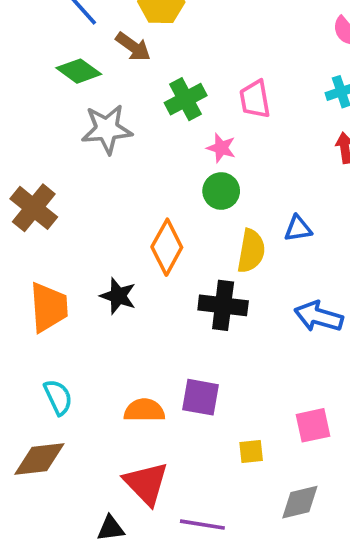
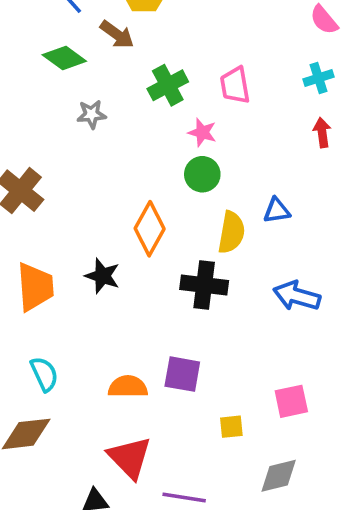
gray star: (107, 129) -> (92, 114), size x0.6

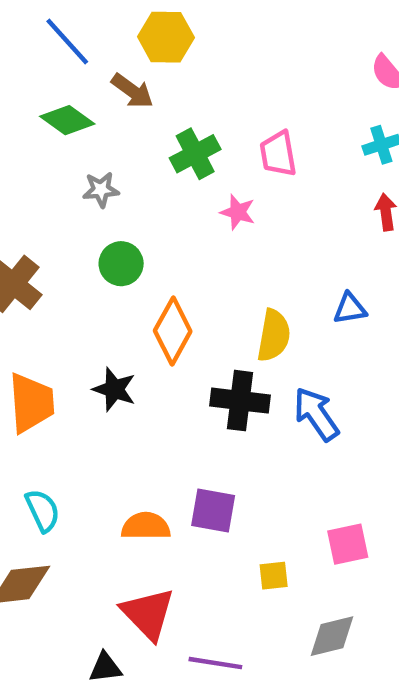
green circle: (202, 174) -> (121, 264), moved
blue triangle: (277, 211) -> (350, 309), moved
blue arrow: (297, 296) -> (316, 414), moved, turned 39

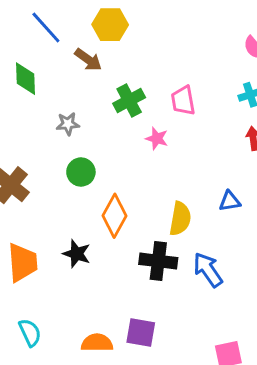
green diamond: (67, 120) -> (25, 79), moved, turned 52

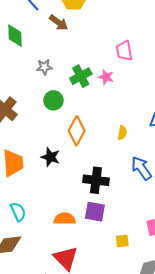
green cross: (129, 101) -> (81, 76), moved
yellow semicircle: (180, 219) -> (122, 133), size x0.6
black cross: (158, 261) -> (96, 180), moved

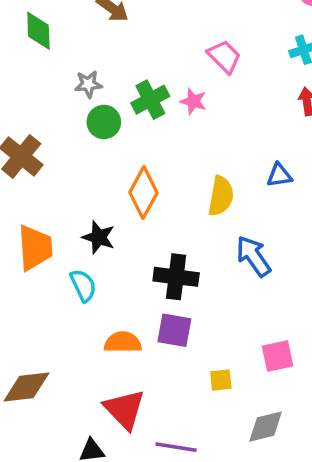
pink trapezoid: (124, 51) -> (224, 57), turned 145
green circle: (53, 100) -> (104, 122), moved
yellow semicircle: (122, 133) -> (221, 196), size x1.6
cyan semicircle: (18, 212) -> (83, 285), moved

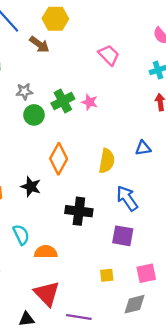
pink trapezoid: (224, 57) -> (109, 55), moved
cyan semicircle: (83, 285) -> (21, 235), moved
purple square: (174, 330) -> (123, 236), moved
pink square: (278, 356) -> (146, 273), moved

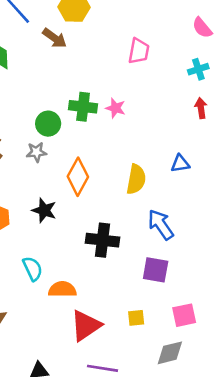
pink trapezoid: (109, 55) -> (139, 51), turned 55
gray star: (24, 91) -> (36, 152), moved
green cross: (63, 101) -> (83, 107), turned 35
red triangle: (47, 294) -> (86, 326), moved, turned 40

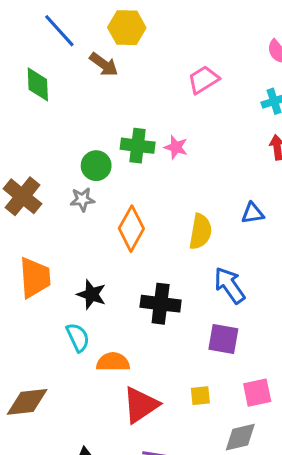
pink trapezoid: (139, 51) -> (203, 80), turned -132
black star: (44, 210) -> (92, 294), moved

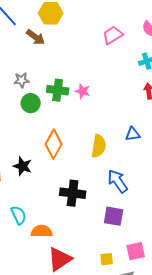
pink trapezoid: (203, 80) -> (113, 35), moved
gray star: (82, 199) -> (22, 80), moved
black star: (92, 294) -> (23, 166), moved
yellow square: (200, 396) -> (107, 259), moved

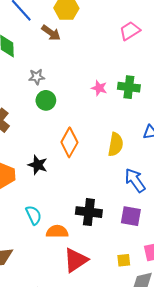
green cross: (58, 90) -> (129, 87), moved
black cross: (73, 193) -> (89, 212), moved

